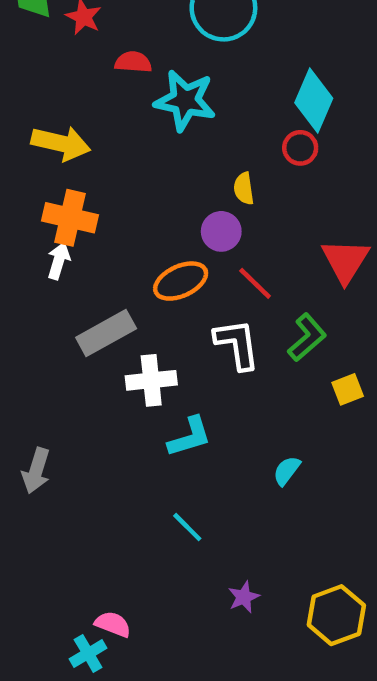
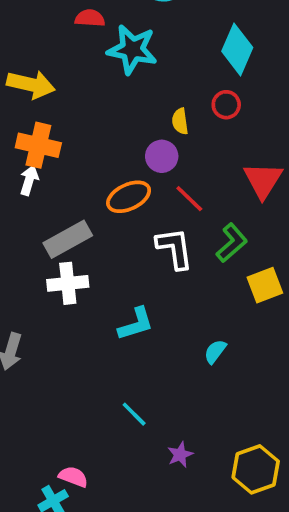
red circle: (300, 148) -> (226, 105), moved
white cross: (151, 380) -> (68, 283), moved
yellow square: (348, 389) -> (265, 285), size x1.4
cyan line: (187, 527) -> (134, 414), moved

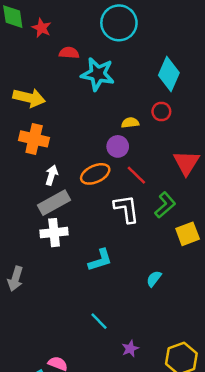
yellow semicircle: (180, 121) -> (130, 123), turned 91
white arrow: (29, 180) -> (52, 175), moved

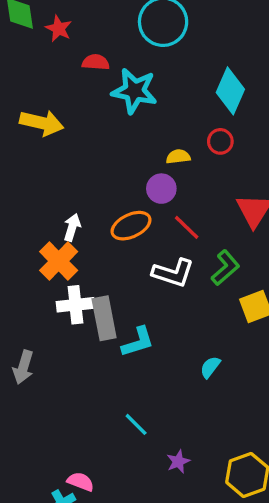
orange cross: (34, 139) -> (59, 261), moved, turned 32
gray rectangle: (54, 203) -> (104, 318), moved, turned -72
white L-shape: (126, 209) -> (173, 273), turned 116

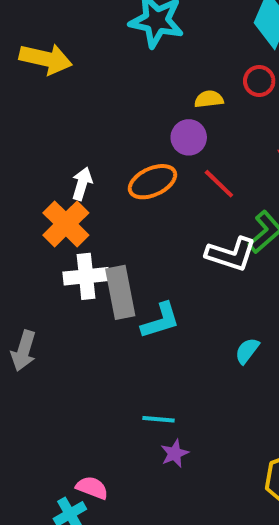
white L-shape: (173, 273) -> (231, 254), moved
cyan line: (136, 424) -> (159, 419), turned -40
purple star: (178, 461) -> (175, 453), moved

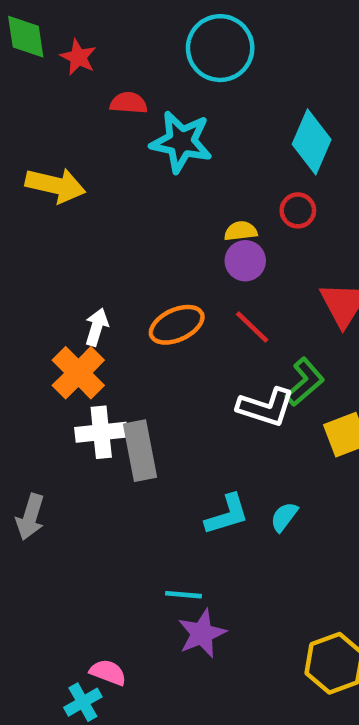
purple circle: (189, 137) -> (245, 261), moved
cyan L-shape: (161, 321) -> (227, 515), moved
purple star: (175, 453) -> (202, 634), size x1.5

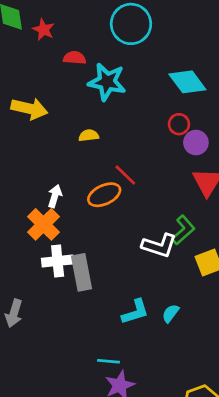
cyan diamond: (312, 142) -> (187, 82), turned -60
yellow semicircle: (241, 231) -> (89, 135), moved
purple circle: (245, 261) -> (196, 143), moved
red line: (252, 327) -> (125, 175), moved

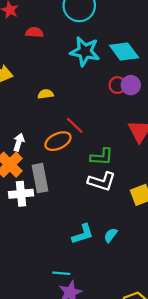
cyan star: (107, 82) -> (85, 51), moved
purple circle: (196, 143) -> (131, 85), moved
green L-shape: (183, 230) -> (102, 157), moved, turned 45
gray rectangle: (82, 272) -> (40, 178), moved

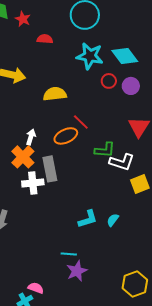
red circle: (117, 85) -> (109, 81), moved
yellow semicircle: (46, 94) -> (55, 94), size x1.6
white L-shape: (102, 181) -> (122, 162), moved

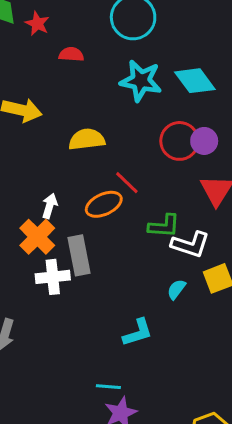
red circle: (109, 81) -> (179, 141), moved, size x1.6
purple circle: (131, 86) -> (204, 141), moved
cyan semicircle: (113, 220) -> (176, 289), moved

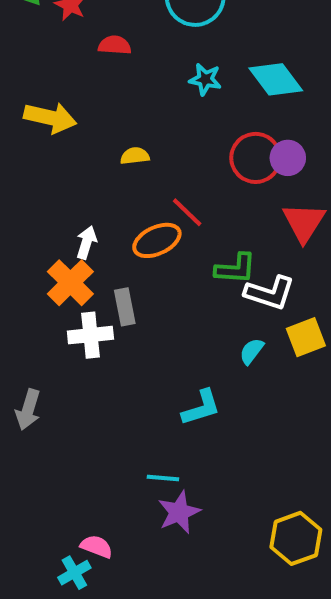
cyan star: (141, 81) -> (205, 79), size x0.6
yellow semicircle: (87, 139) -> (135, 156), size x0.6
gray rectangle: (79, 255) -> (125, 307), size x0.7

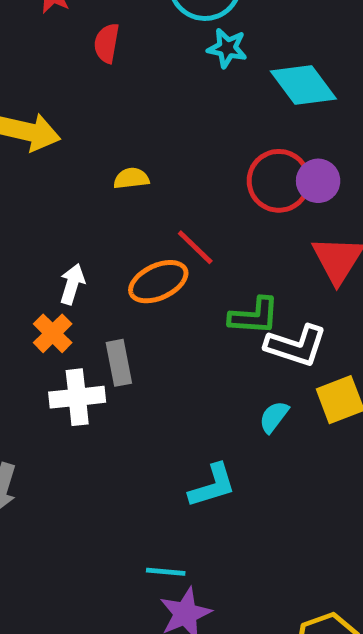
red semicircle: (115, 45) -> (107, 43), turned -84
cyan star: (205, 79) -> (227, 48), moved
orange cross: (70, 283) -> (53, 333), size x0.7

